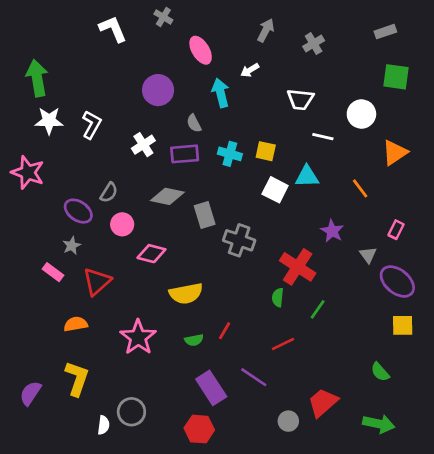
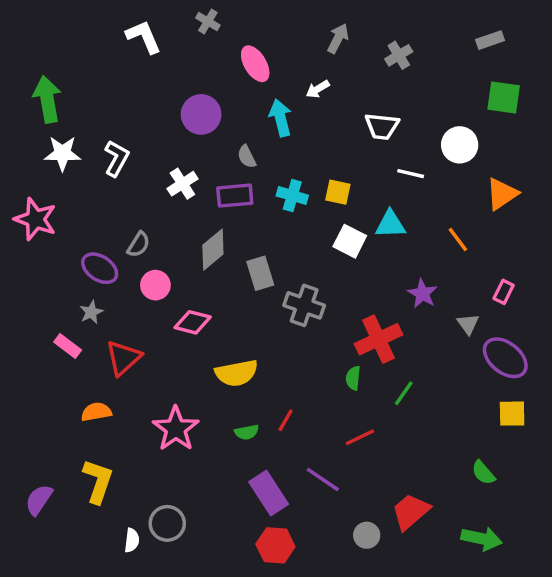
gray diamond: (167, 196) -> (213, 250), turned -52
red cross: (298, 267) -> (379, 339), turned 32
red hexagon: (199, 429) -> (275, 545), moved

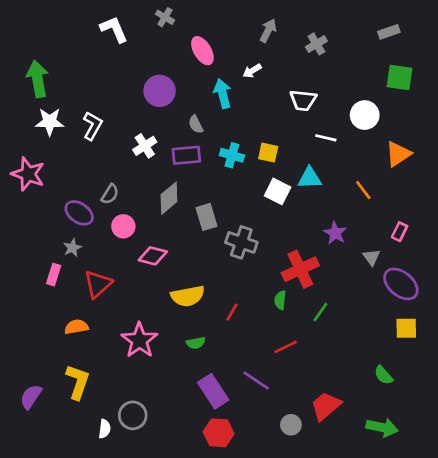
pink rectangle: (68, 346) -> (54, 275), turned 70
red line: (286, 420) -> (232, 312), moved

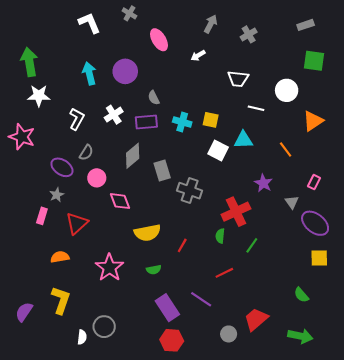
cyan arrow: (223, 94) -> (89, 73), moved
white L-shape: (93, 126) -> (77, 119), moved
pink diamond: (153, 256) -> (120, 201), turned 55

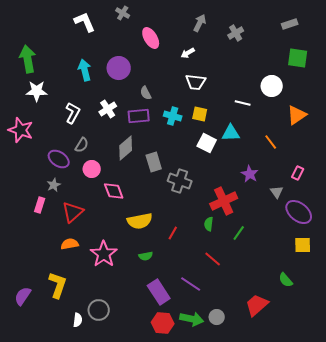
white trapezoid: (238, 79) -> (196, 82), moved
orange semicircle: (60, 257) -> (70, 244), moved
red line: (224, 273) -> (213, 259), turned 66
red trapezoid: (256, 319) -> (257, 305), moved
green arrow: (300, 336) -> (192, 319), moved

